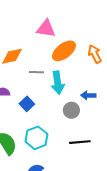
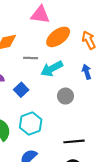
cyan arrow: (58, 83) -> (52, 69), turned 70
blue arrow: (88, 95) -> (87, 72), moved, turned 72
black line: (80, 142) -> (74, 141), moved

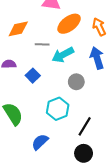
blue arrow: (87, 72) -> (97, 58), size x1.5
cyan hexagon: (31, 123) -> (58, 109), moved
black line: (74, 141) -> (85, 126), turned -54

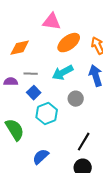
gray line: (42, 44) -> (31, 74), moved
cyan hexagon: (58, 109) -> (47, 114), moved

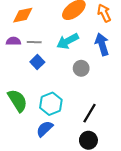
purple semicircle: (11, 82) -> (13, 41), moved
cyan hexagon: (47, 114) -> (51, 104), moved

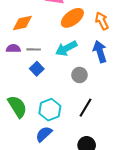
black line: (89, 113) -> (86, 108), moved

